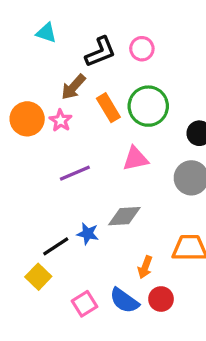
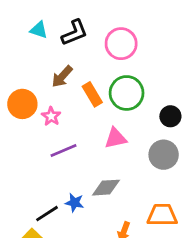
pink circle: (142, 49) -> (121, 44), size x1.5
black L-shape: (100, 52) -> (74, 33), moved
pink star: (61, 120) -> (51, 116), moved

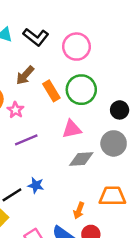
black L-shape: (74, 33) -> (36, 37), turned 60
gray diamond: (106, 188) -> (81, 159), moved

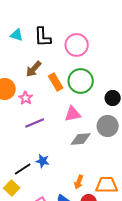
black L-shape: (36, 37) -> (43, 37), turned 50
orange trapezoid: (112, 196) -> (107, 185), moved

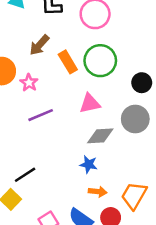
blue star: (43, 161) -> (89, 164), moved
orange arrow: (79, 182) -> (98, 192), turned -104
orange trapezoid: (107, 185) -> (134, 195), turned -60

